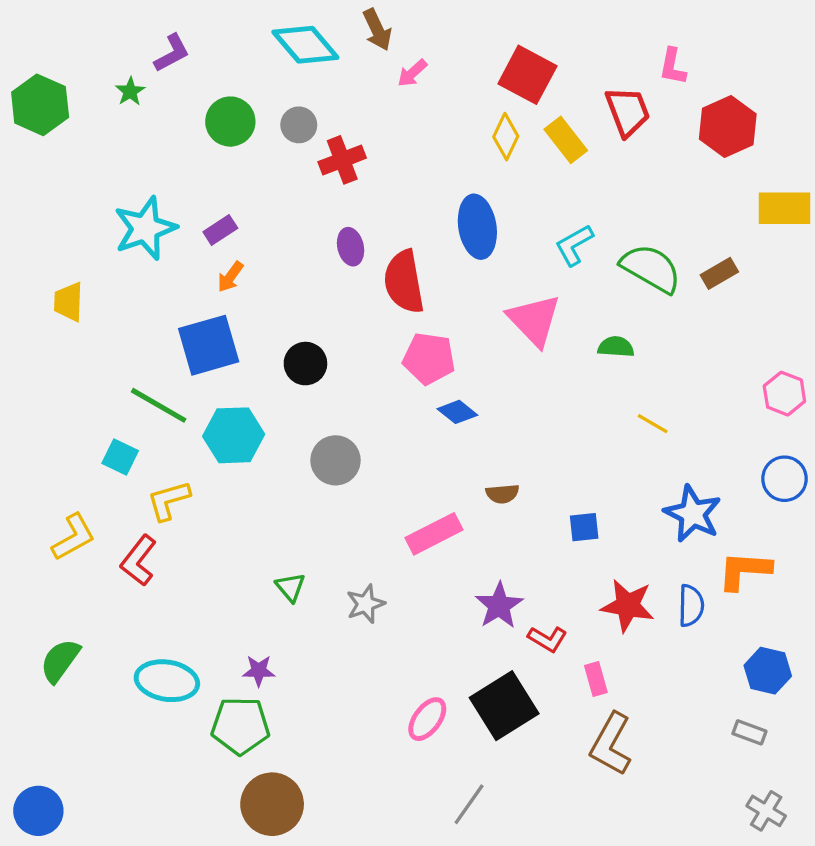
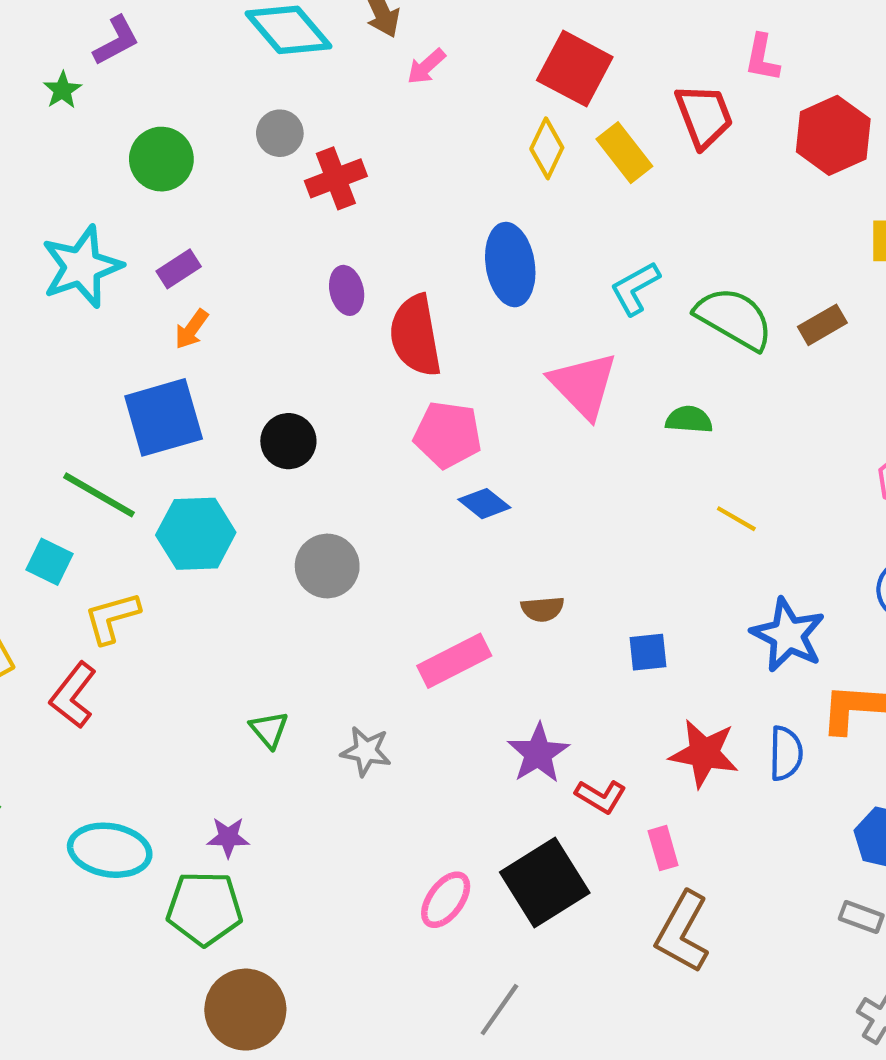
green circle: (230, 122) -> (161, 159), moved
gray star: (366, 604) -> (366, 751), turned 30

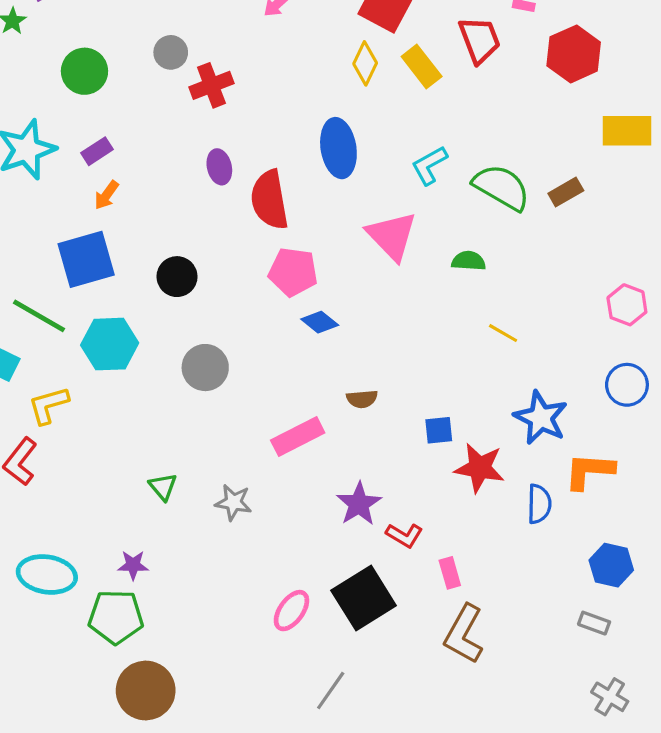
red star: (704, 753) -> (480, 468), moved

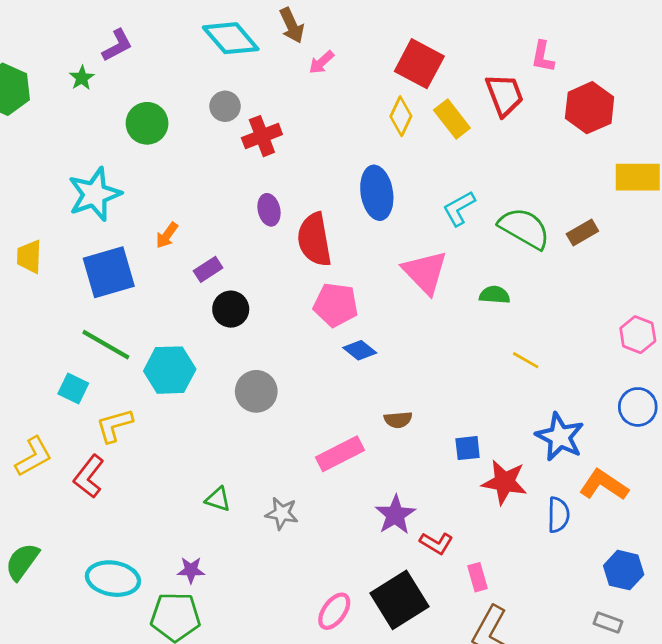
purple rectangle: (97, 151) -> (208, 269), moved
blue square: (86, 259) -> (109, 272), moved
orange L-shape: (589, 471) -> (604, 485), turned 30
green triangle: (163, 487) -> (218, 499), turned -32

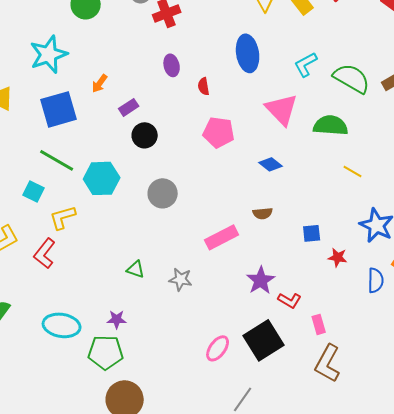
red semicircle: (314, 240) -> (204, 86), size x0.5
green semicircle: (495, 295) -> (331, 125), size x1.6
blue diamond: (360, 350) -> (271, 164), moved
red star: (504, 482) -> (338, 257), size x0.6

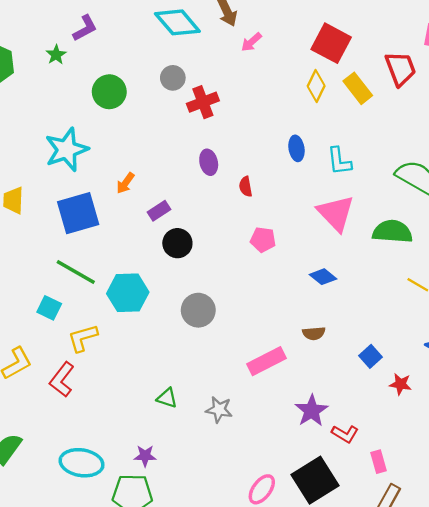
blue ellipse: (248, 53) -> (296, 148), size x0.6
cyan L-shape: (306, 64) -> (339, 161), moved, turned -68
pink pentagon: (219, 132) -> (263, 240), size x0.7
blue square: (312, 233) -> (370, 356), turned -36

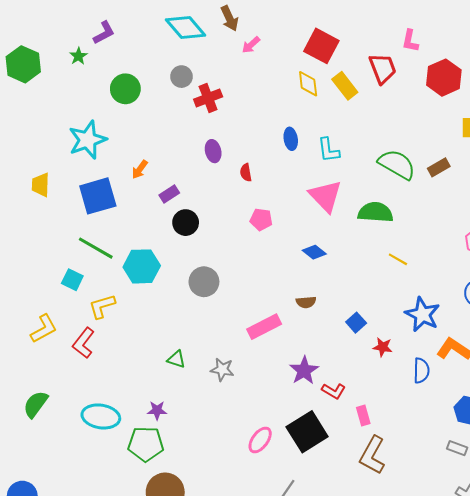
yellow diamond: (316, 86) -> (308, 84), turned -32

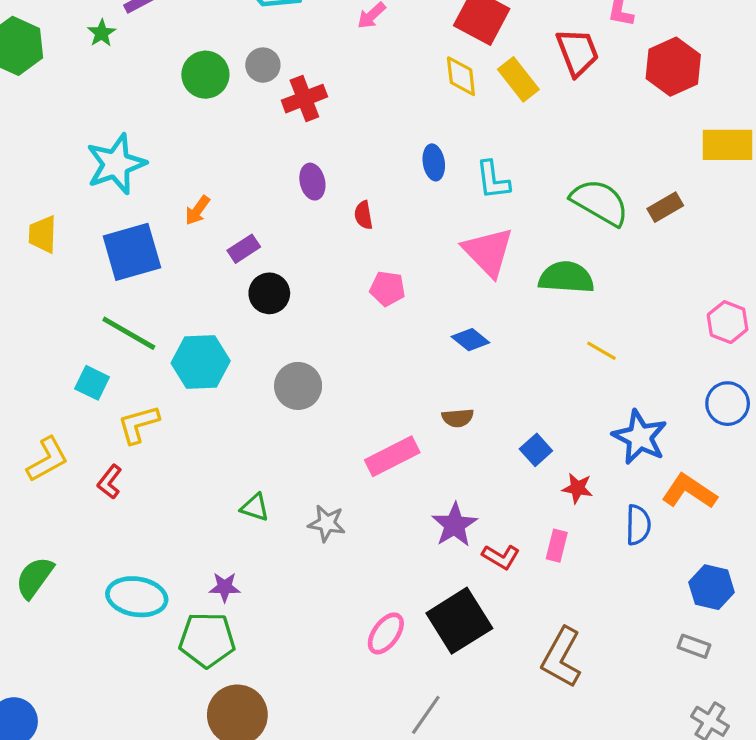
green circle: (125, 89) -> (205, 75), moved
red L-shape: (84, 343) -> (110, 482), size x0.7
pink rectangle: (363, 415) -> (557, 546), moved, turned 30

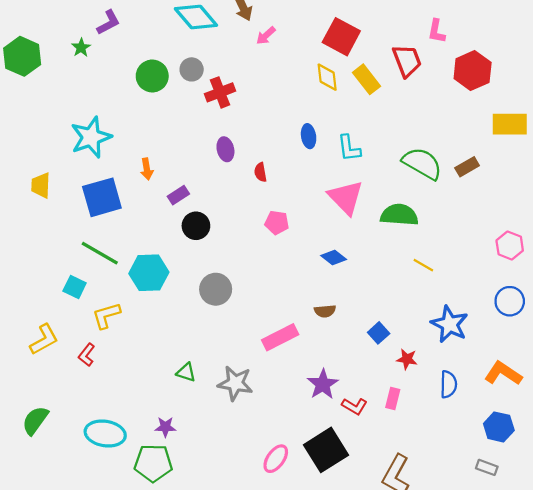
orange arrow: (197, 210) -> (147, 169), turned -45
orange L-shape: (689, 491) -> (503, 373), moved
gray star: (327, 523) -> (235, 383), size x1.4

